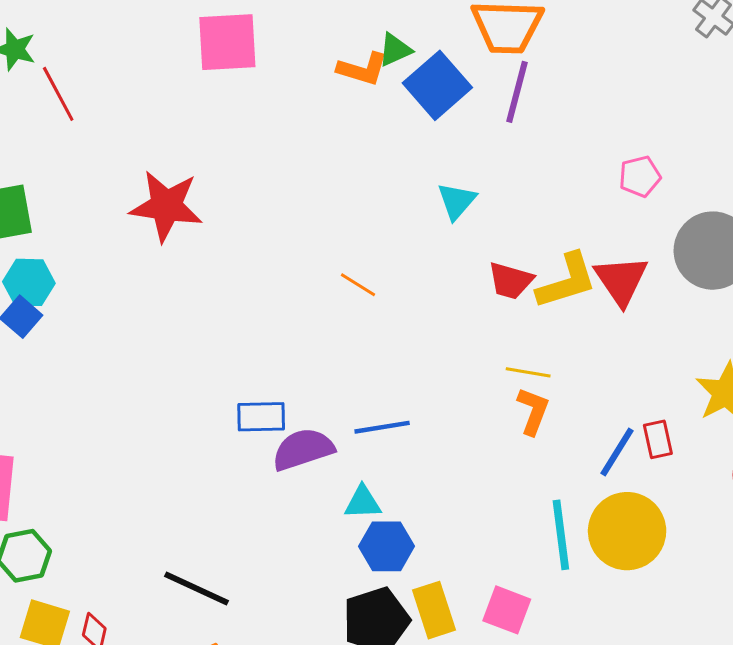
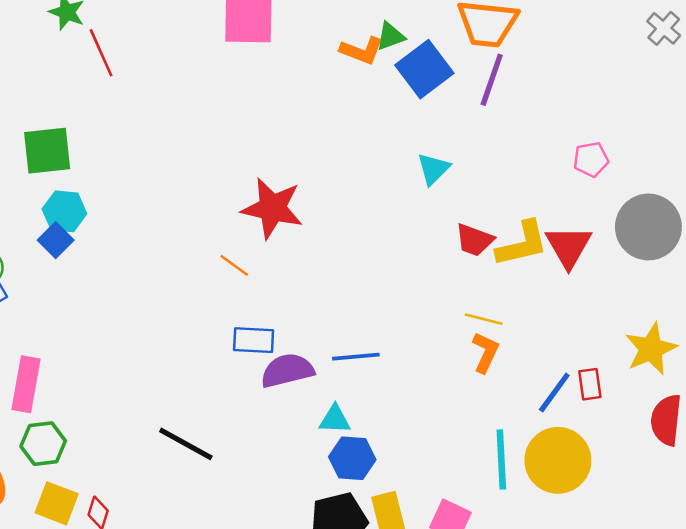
red star: (166, 206) -> (272, 208), moved
orange line: (358, 285) -> (234, 265), moved
black line: (196, 589) -> (186, 444), moved

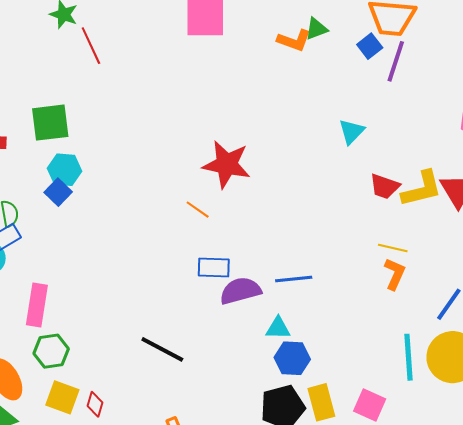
blue square: (424, 69) -> (370, 46), moved, size x0.6

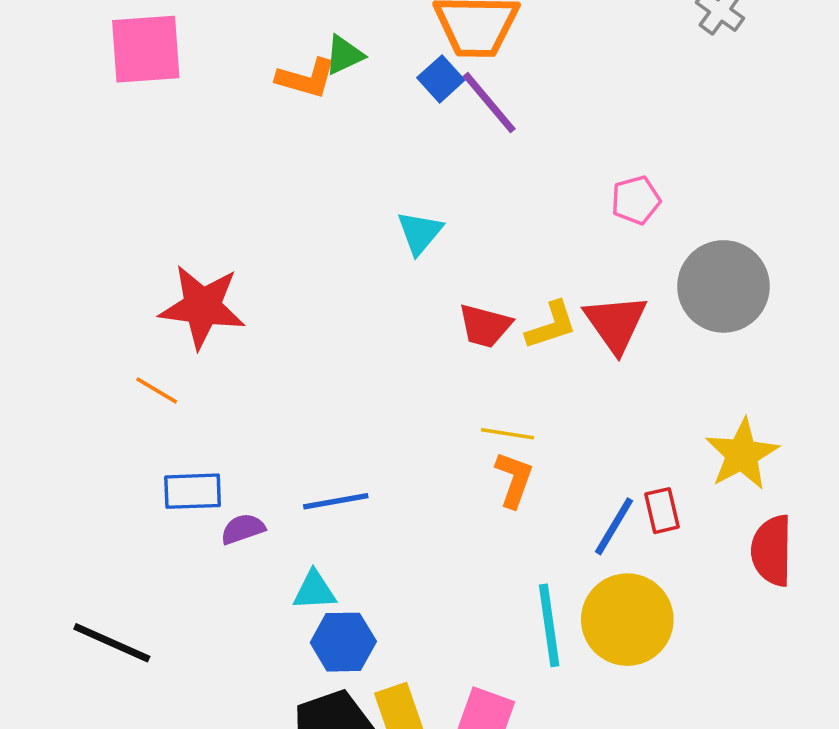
purple line: (396, 61) -> (489, 103), turned -54
yellow L-shape: (422, 189) -> (551, 325), size x0.7
purple semicircle: (240, 291) -> (243, 529), size x0.6

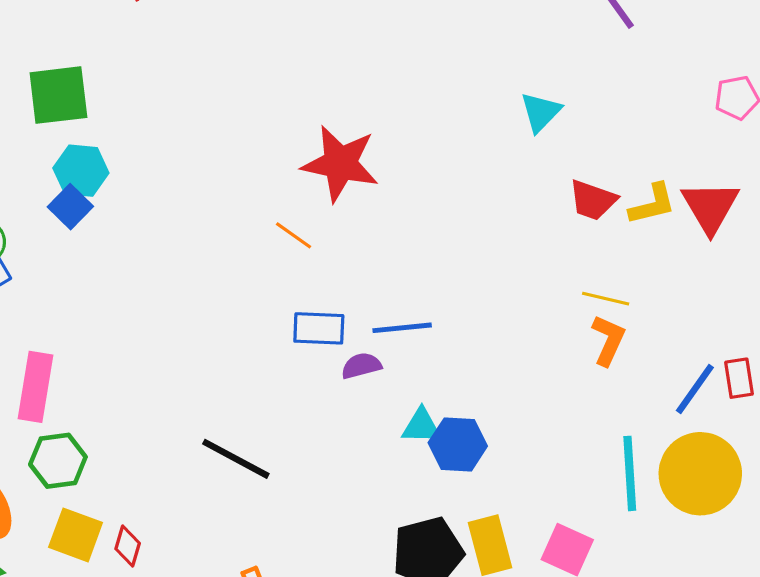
blue line: (336, 501) -> (402, 328), moved
blue hexagon: (343, 642) -> (458, 444), moved

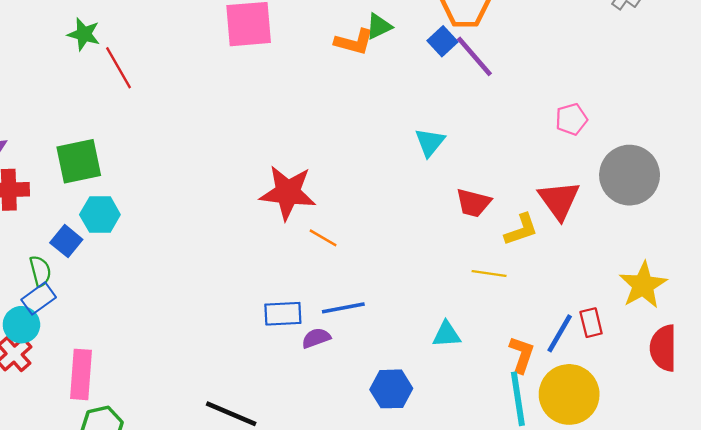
yellow L-shape: (652, 204) -> (521, 230), moved
blue square: (70, 207) -> (66, 241), moved
orange line: (294, 235) -> (323, 238), moved
orange L-shape: (608, 340) -> (522, 355), moved
cyan triangle: (421, 426) -> (447, 334), moved

